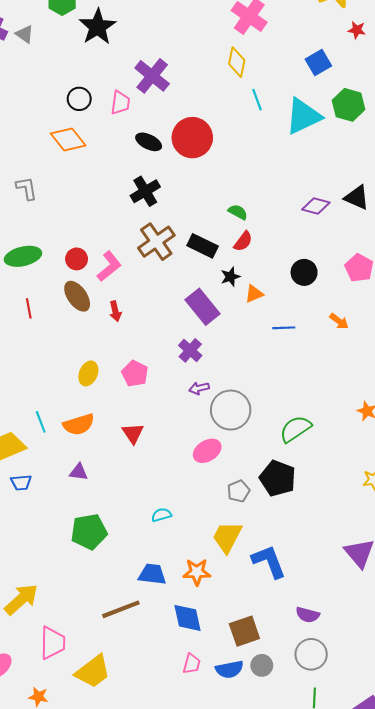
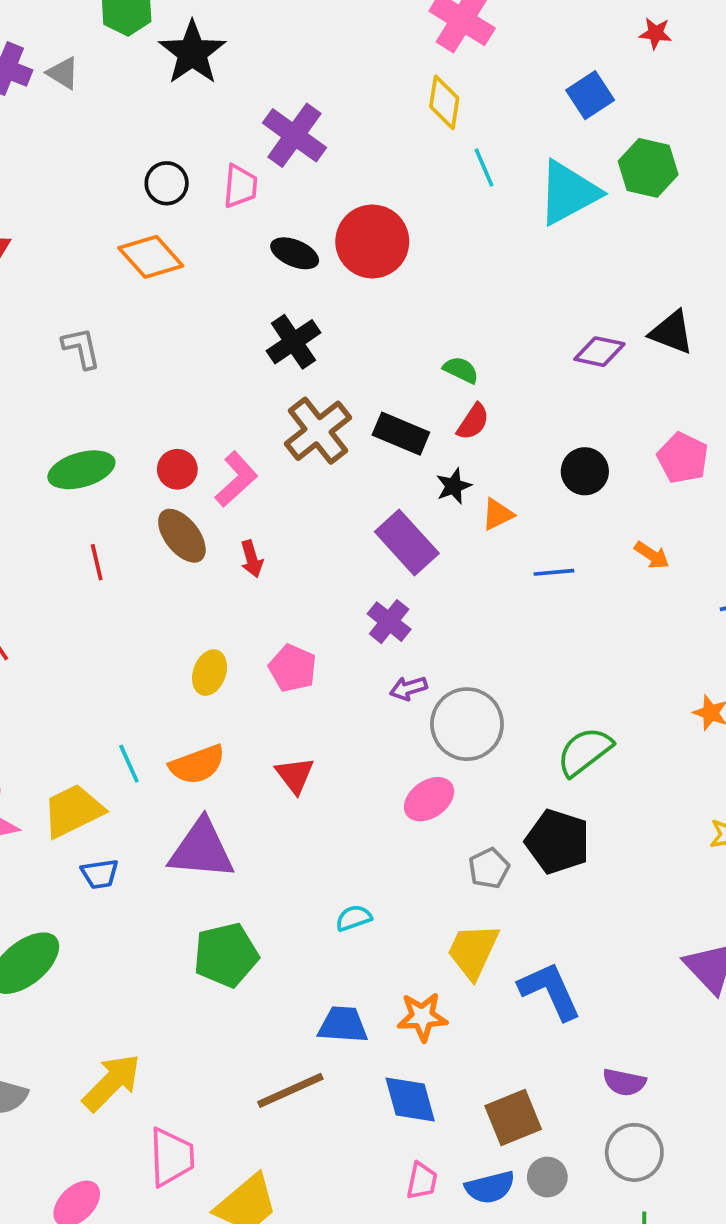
purple triangle: (79, 472) -> (202, 849), size x2.0

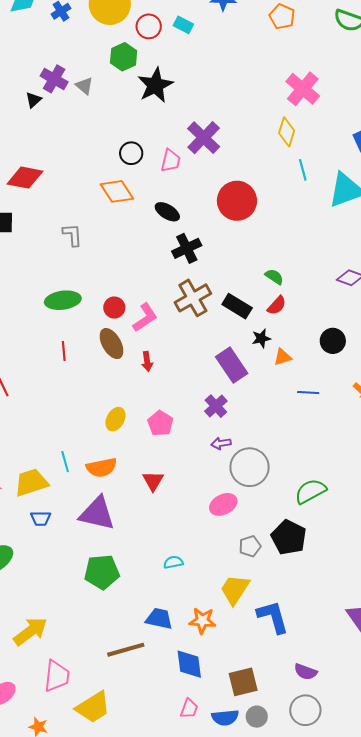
black ellipse: (295, 253) -> (167, 212), moved

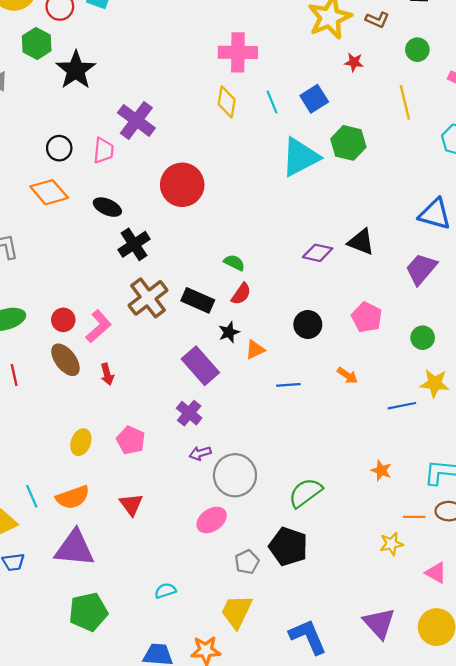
pink cross: (303, 89) -> (238, 52), turned -32
cyan line: (303, 170) -> (272, 102), moved
blue L-shape: (273, 617) -> (308, 637), moved

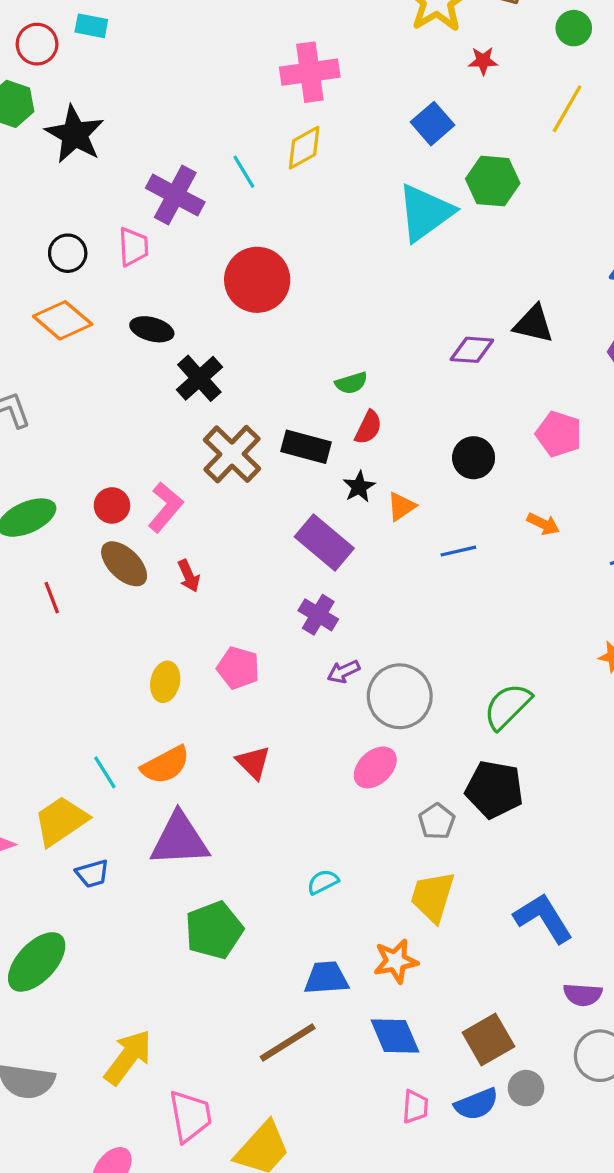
yellow diamond: (227, 102) -> (304, 148), turned 60
cyan line: (272, 102) -> (244, 172), moved
yellow line: (405, 102) -> (567, 109), turned 52
green semicircle: (234, 263) -> (351, 383), turned 145

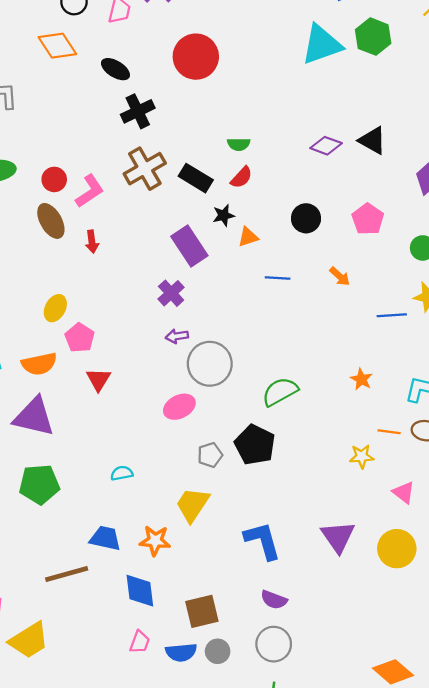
pink pentagon: (238, 668) -> (80, 338), moved

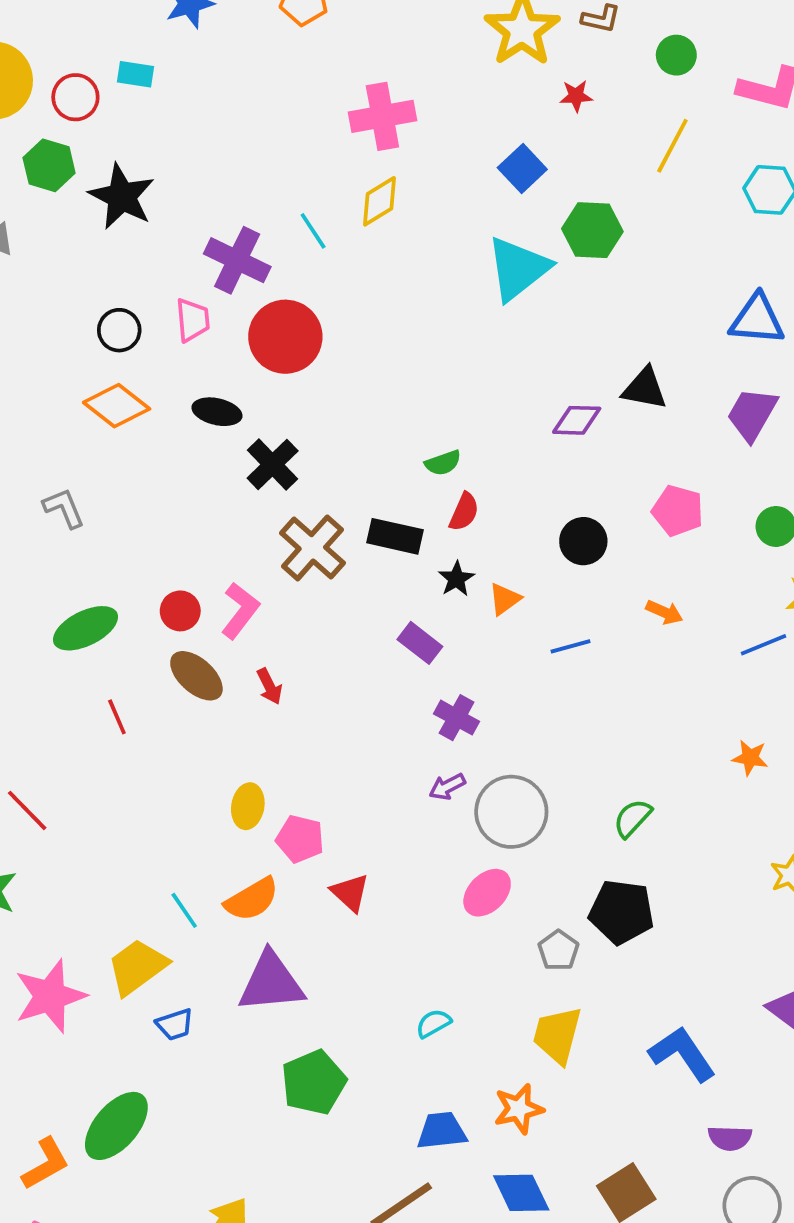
red circle: (196, 57) -> (285, 337), moved
purple rectangle: (189, 246) -> (420, 643), size x0.7
purple cross: (171, 293) -> (457, 718), moved
green semicircle: (280, 392) -> (632, 818), size x0.7

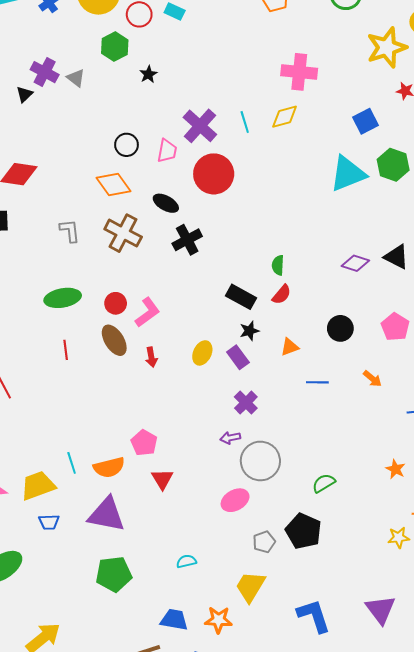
black star: (122, 197) -> (148, 74), size x0.5
green semicircle: (443, 463) -> (278, 265), turned 96
brown cross: (312, 548) -> (123, 233), moved, turned -30
black star: (456, 579) -> (249, 331), moved
yellow ellipse: (248, 806) -> (202, 353), moved

